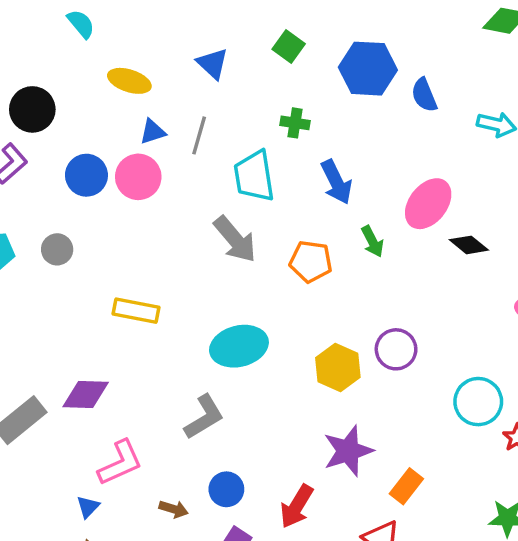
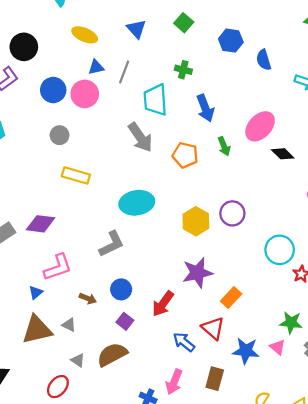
blue hexagon: (368, 69) -> (231, 41), size x0.7
gray circle: (57, 249) -> (60, 135), moved

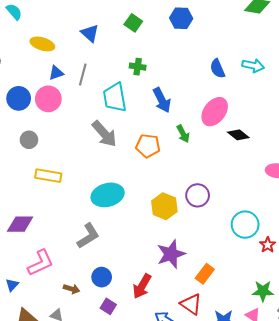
blue hexagon: (231, 41) -> (181, 18), moved
blue semicircle: (264, 60) -> (217, 69), moved
blue triangle: (36, 292) -> (12, 285), moved

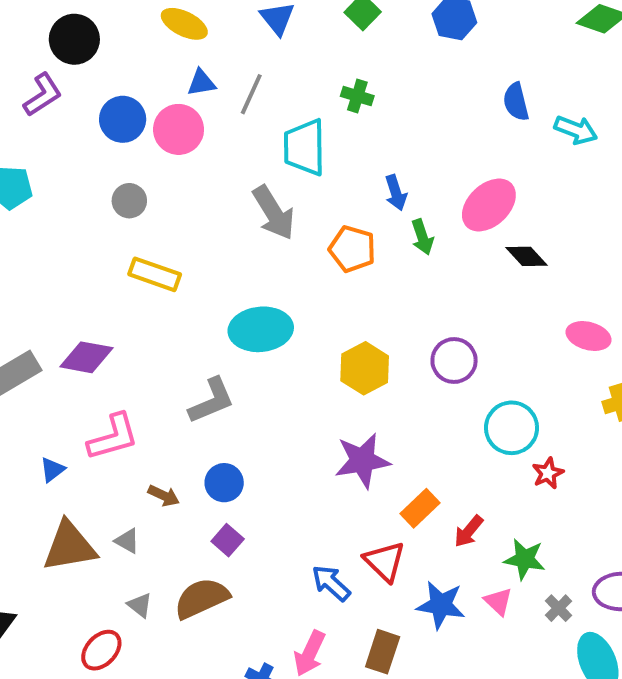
blue semicircle: (217, 69) -> (516, 102), moved
blue arrow: (162, 100) -> (396, 193), moved, size x0.7
purple circle: (198, 195) -> (454, 361), moved
red arrow: (142, 286) -> (469, 531), moved, size x0.7

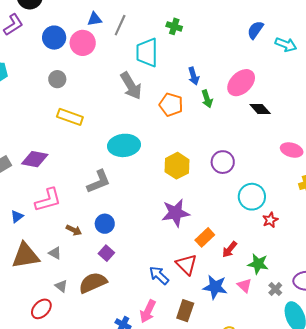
blue semicircle: (516, 102) -> (255, 30), turned 48

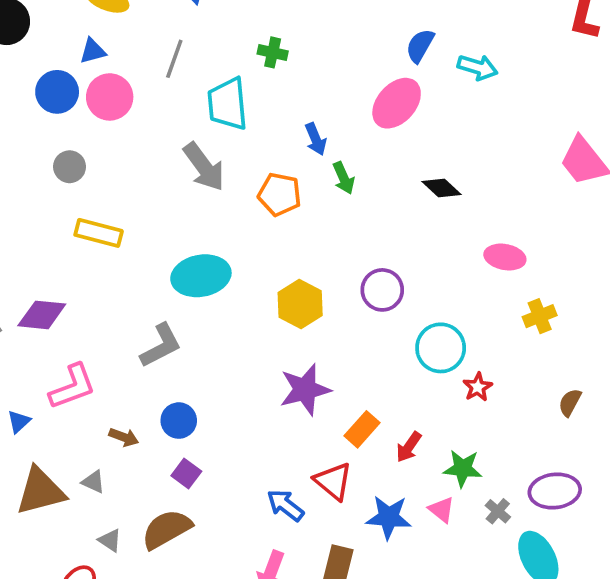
blue triangle: (95, 19) -> (93, 51), moved
pink ellipse: (241, 83) -> (397, 103), moved

